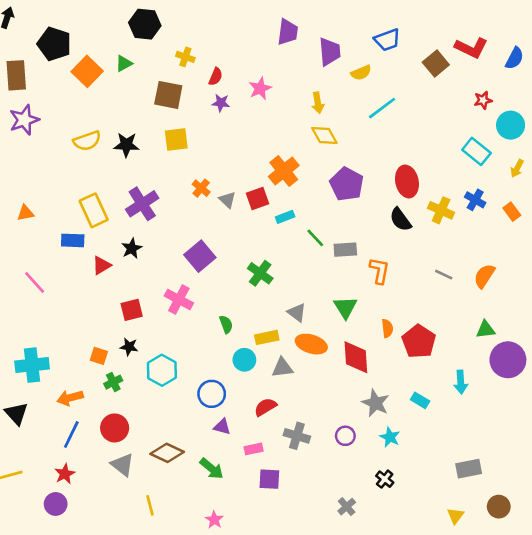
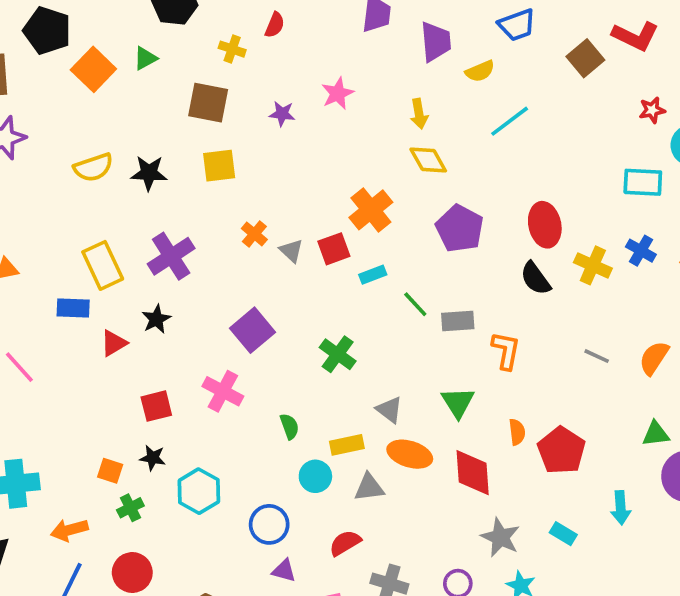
red semicircle: (216, 77) -> (275, 25), moved
cyan rectangle: (476, 151) -> (643, 182), turned -36

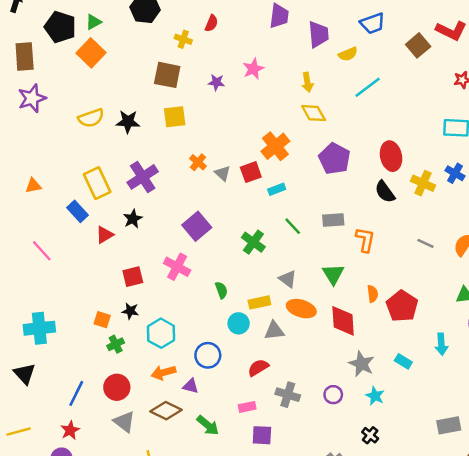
green triangle: (145, 58) -> (93, 22), moved
green line: (415, 304) -> (293, 226), moved
blue rectangle: (73, 308) -> (77, 211), turned 45
orange arrow: (69, 530) -> (164, 373), moved
purple triangle: (284, 571) -> (191, 386), moved

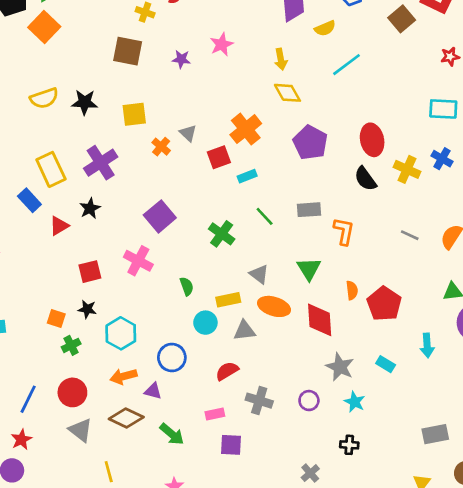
yellow square: (175, 117) -> (134, 114), moved
gray triangle: (223, 173) -> (188, 133), moved
black cross: (370, 435) -> (349, 445), turned -35

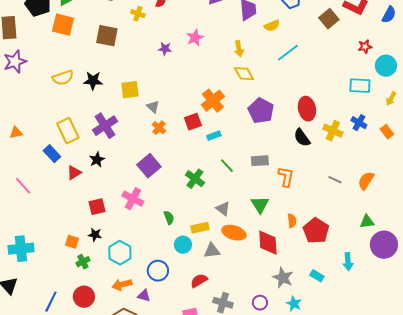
orange square: (44, 27) -> (63, 25), turned -30
brown square: (128, 51) -> (107, 36), moved
gray triangle: (188, 133) -> (153, 107), moved
orange cross: (161, 147) -> (159, 128), moved

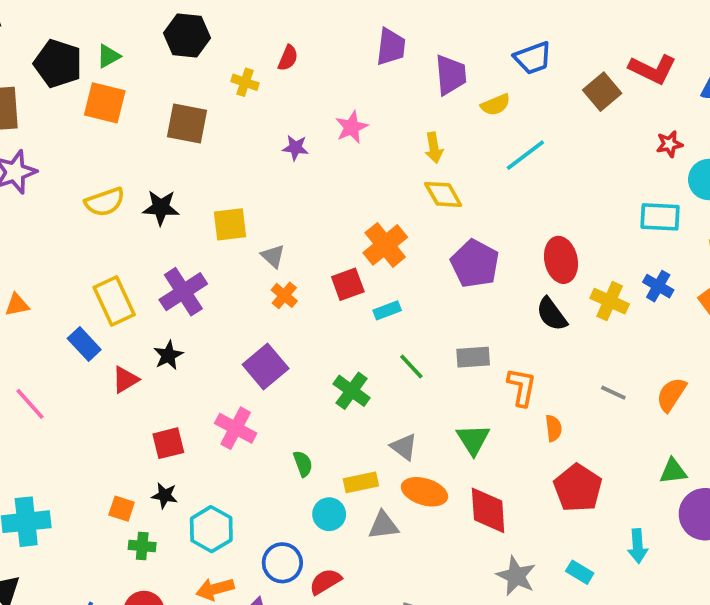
orange semicircle: (292, 221) -> (553, 428), moved
green cross: (83, 262) -> (142, 546), turned 32
red semicircle: (199, 281) -> (325, 582), moved

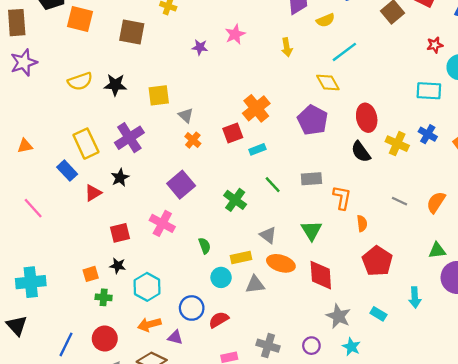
yellow diamond: (443, 194) -> (328, 82), moved
orange square: (122, 509) -> (91, 274), turned -35

